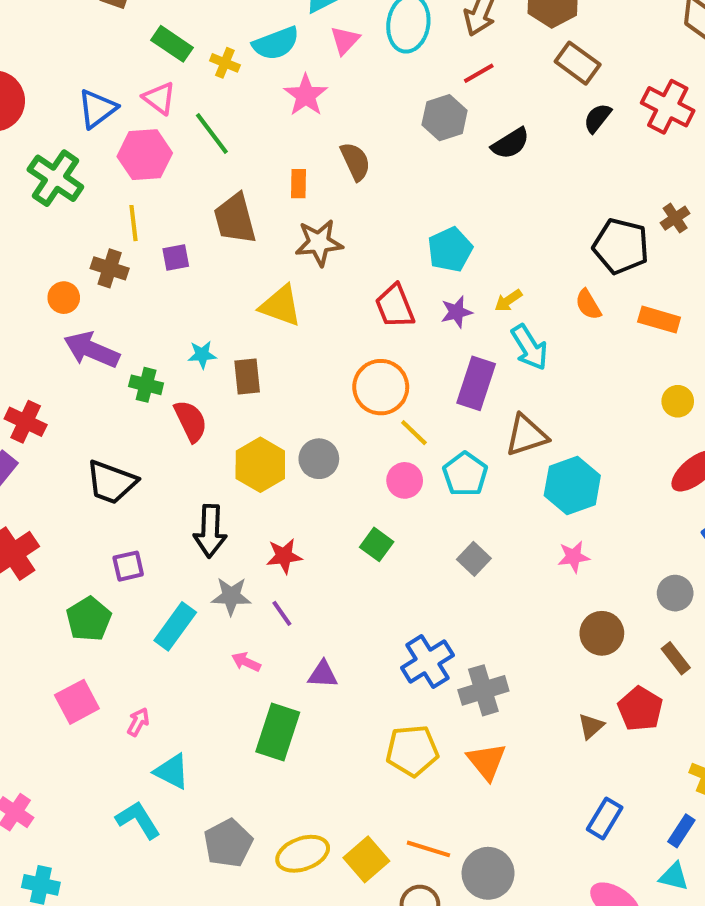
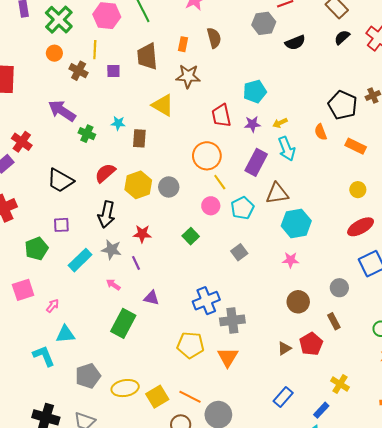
orange circle: (64, 298) -> (54, 53), moved
red semicircle: (191, 421) -> (105, 173), moved, turned -115
cyan triangle: (172, 771) -> (65, 334), turned -42

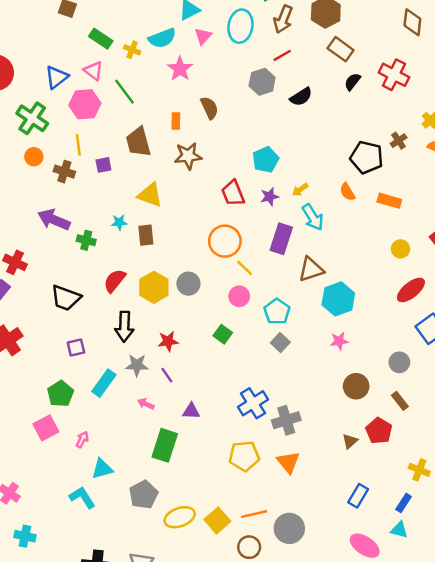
yellow triangle: (163, 105) -> (150, 195), moved
cyan pentagon: (242, 208) -> (277, 312), moved
green pentagon: (36, 249) -> (60, 394), moved
gray pentagon: (88, 376) -> (143, 495), moved
orange line: (190, 397) -> (254, 514), turned -30

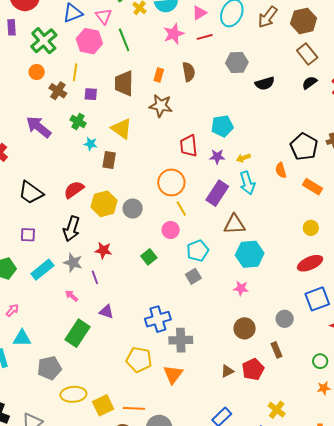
red line: (282, 55) -> (205, 37), moved
green cross: (86, 240) -> (78, 121), moved

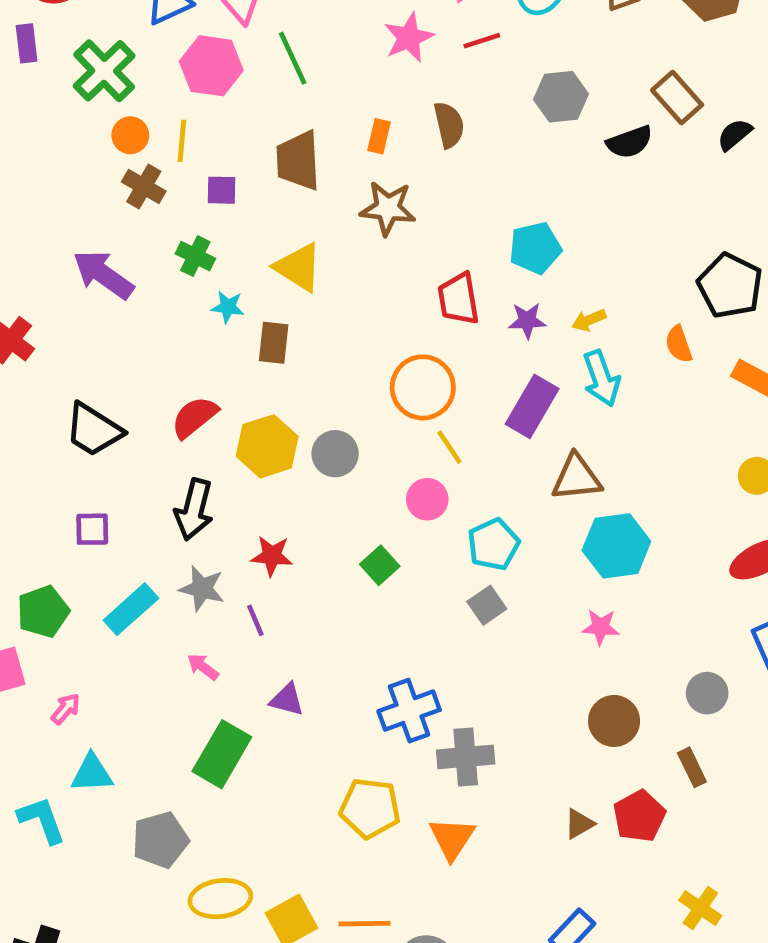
brown rectangle: (307, 54) -> (677, 97), moved
orange circle: (37, 72) -> (130, 135), moved

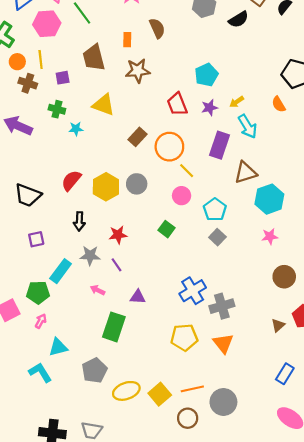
brown rectangle: (274, 343) -> (138, 137), moved, turned 48
black arrow: (194, 509) -> (79, 221), size x0.7
green pentagon: (43, 612) -> (38, 292), moved, turned 30

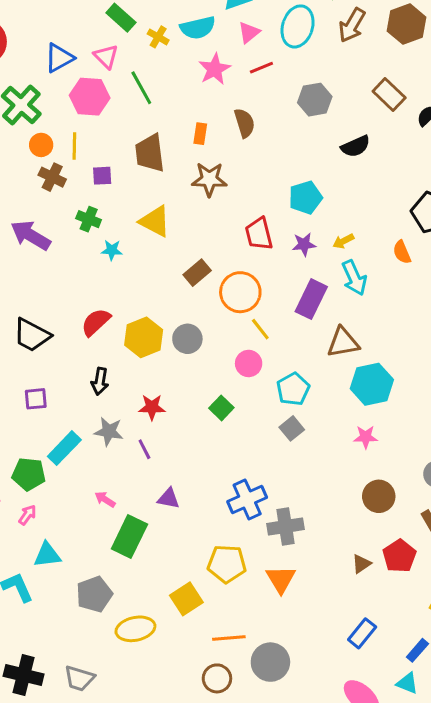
black semicircle: (239, 19) -> (356, 146), moved
pink arrow: (98, 290) -> (105, 499), moved
yellow square: (160, 394) -> (186, 599), moved

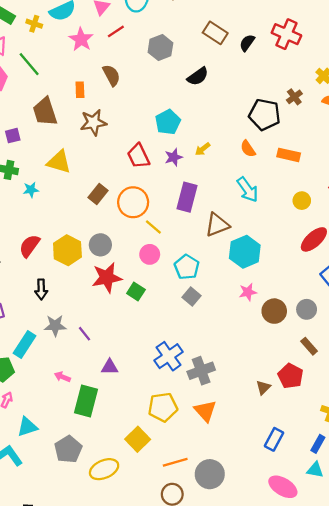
cyan arrow: (354, 278) -> (248, 190), moved
red star: (152, 407) -> (107, 278), moved, size x1.5
brown circle: (379, 496) -> (274, 311), moved

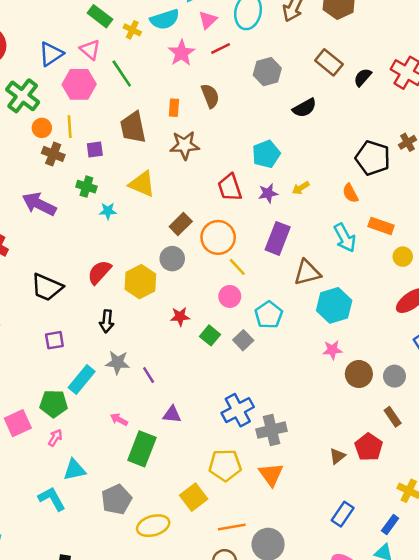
orange rectangle: (289, 155) -> (381, 226), moved
gray circle: (100, 245) -> (172, 259), moved
red star: (107, 278) -> (180, 317), size x0.6
gray square: (191, 297) -> (243, 340), moved

